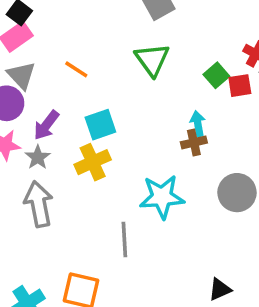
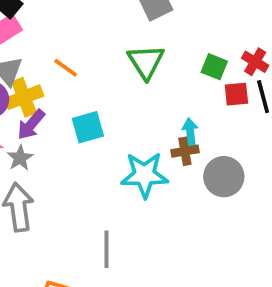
green square: (216, 75) -> (214, 67), moved, turned -30
yellow cross: (93, 162) -> (24, 97), moved
gray circle: (237, 193) -> (224, 177), moved
cyan star: (162, 197) -> (145, 175), moved

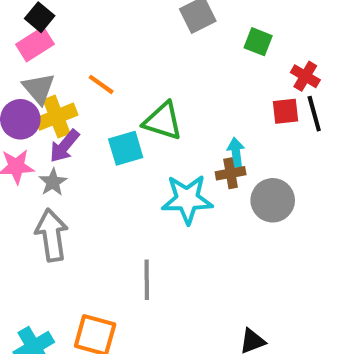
green triangle: (146, 62) -> (163, 121), moved, turned -39
green square: (214, 67) -> (258, 42), moved

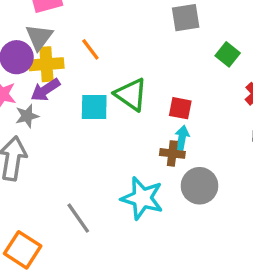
red square: (285, 111) -> (180, 108), moved
cyan star: (187, 199) -> (142, 198), moved
gray line: (147, 280) -> (78, 218), turned -52

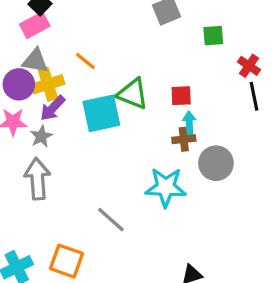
gray triangle: (39, 37) -> (35, 61), turned -44
green square: (228, 54) -> (213, 36), turned -30
cyan square: (94, 107) -> (101, 113), size x1.4

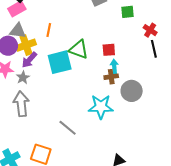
orange line: (85, 61) -> (49, 30), turned 64

